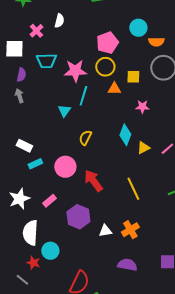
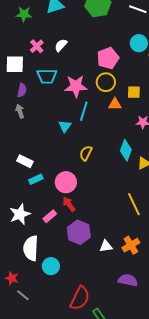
white semicircle: (59, 21) -> (61, 45), moved, turned -152
red arrow: (93, 181) -> (69, 204), moved, size x0.7
red star: (33, 263) -> (12, 278), moved

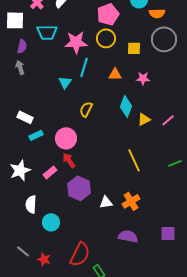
orange triangle: (115, 104) -> (115, 74), moved
white semicircle: (31, 248) -> (31, 204), size x0.7
red star: (12, 278) -> (44, 259), moved

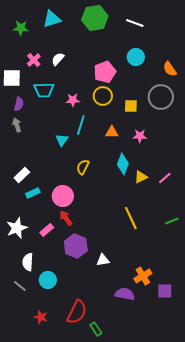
orange semicircle: (157, 13) -> (170, 69), moved, turned 56
pink star: (76, 42) -> (73, 100), size x0.6
white rectangle: (25, 117) -> (22, 175), turned -70
orange cross: (131, 201) -> (143, 276), moved
gray line: (23, 251) -> (20, 286), moved

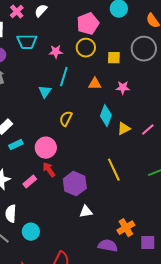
purple hexagon: (76, 246) -> (75, 184), moved

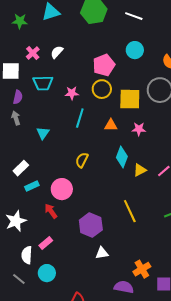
yellow square: (114, 58) -> (130, 99), size x1.6
cyan triangle: (45, 92) -> (43, 133), moved
red arrow: (49, 170) -> (51, 211), moved
pink rectangle: (30, 182) -> (46, 243), moved

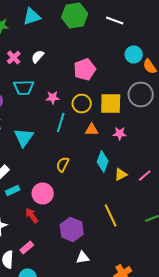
cyan circle: (135, 50) -> (134, 54), moved
yellow circle: (102, 89) -> (82, 104), moved
cyan triangle: (43, 133) -> (24, 138), size x1.5

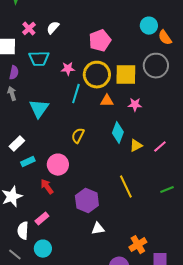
yellow circle: (82, 104) -> (97, 75), size x1.4

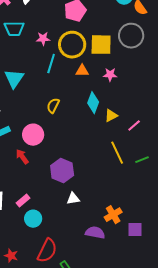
pink line: (160, 147) -> (134, 126), moved
yellow line: (126, 187) -> (117, 153), moved
pink rectangle: (42, 219) -> (23, 201), moved
cyan circle: (43, 249) -> (33, 219), moved

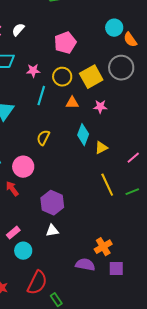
yellow circle: (72, 45) -> (62, 77), size x0.7
yellow square: (101, 45) -> (91, 77), turned -30
pink line: (134, 126) -> (133, 158), moved
white triangle: (73, 199) -> (52, 231), moved
purple square: (135, 230) -> (116, 269), moved

